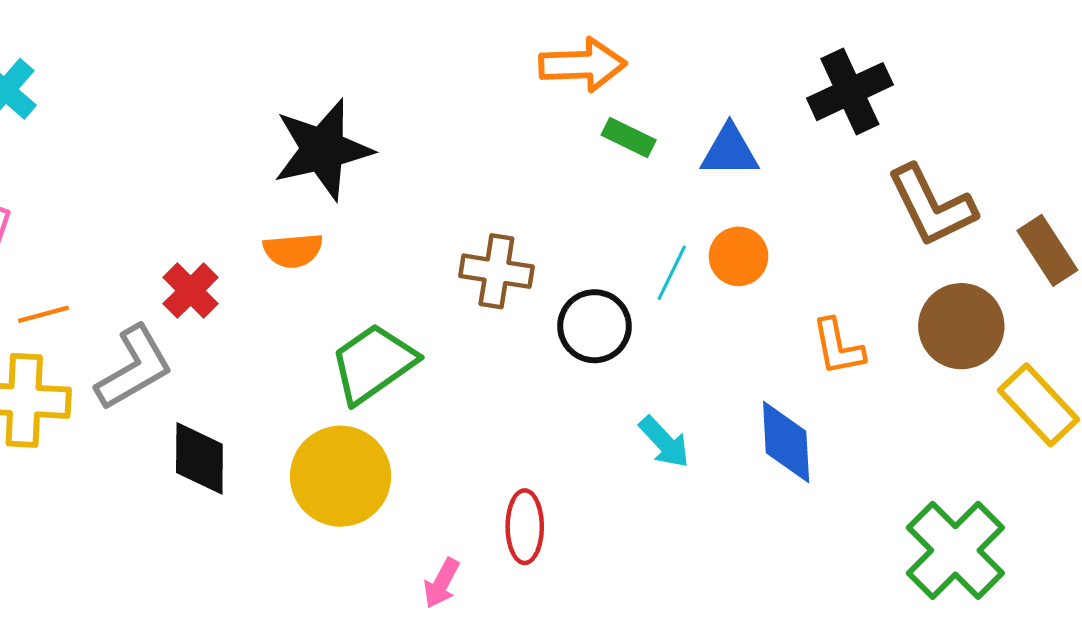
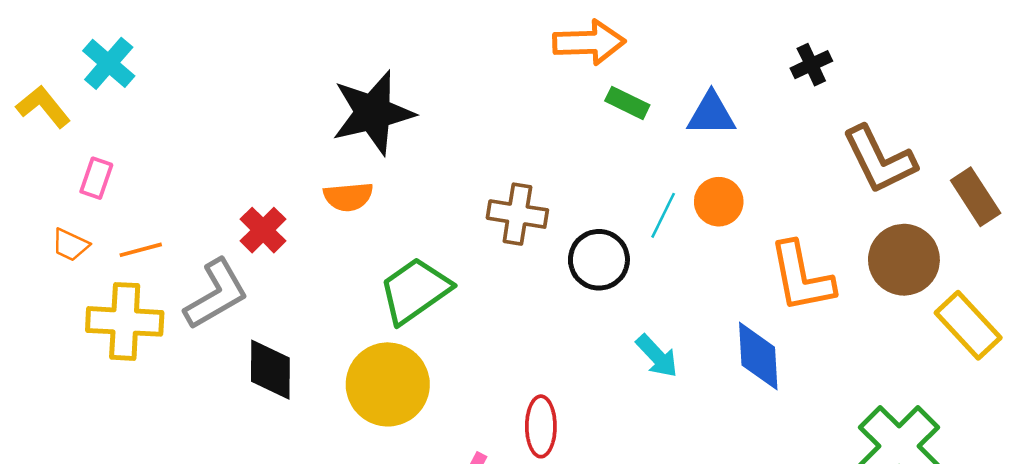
black cross: (850, 92) -> (811, 65), size x0.6
orange L-shape: (838, 347) -> (801, 277), size x1.5

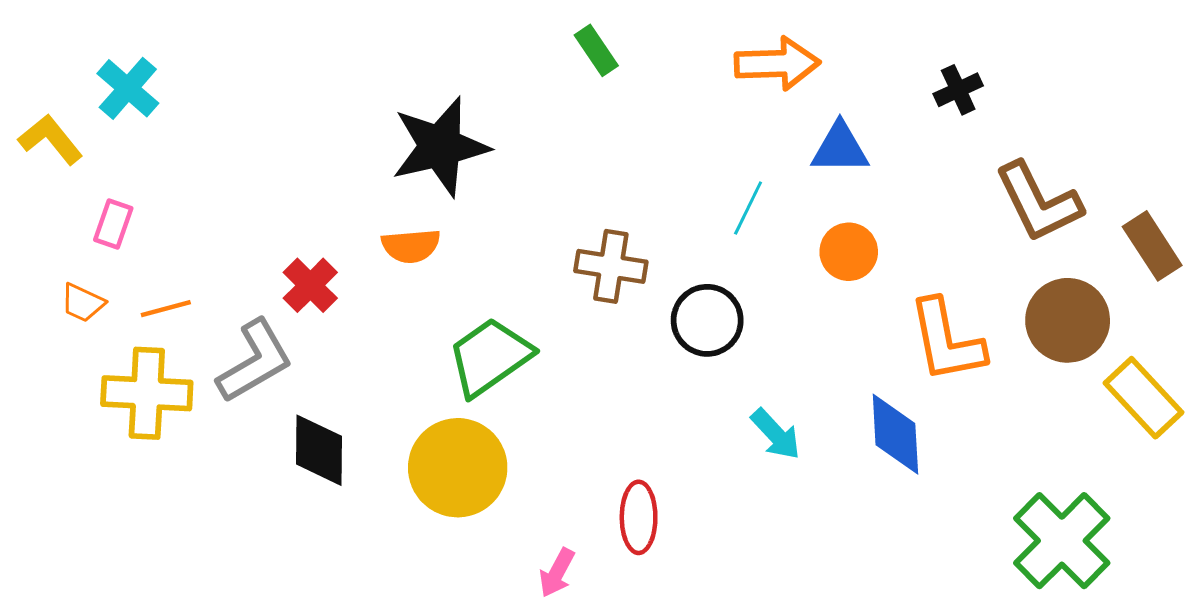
orange arrow: (589, 42) -> (777, 64), moved
green rectangle: (627, 103) -> (596, 50), moved, turned 30
cyan line: (663, 215) -> (748, 208), moved

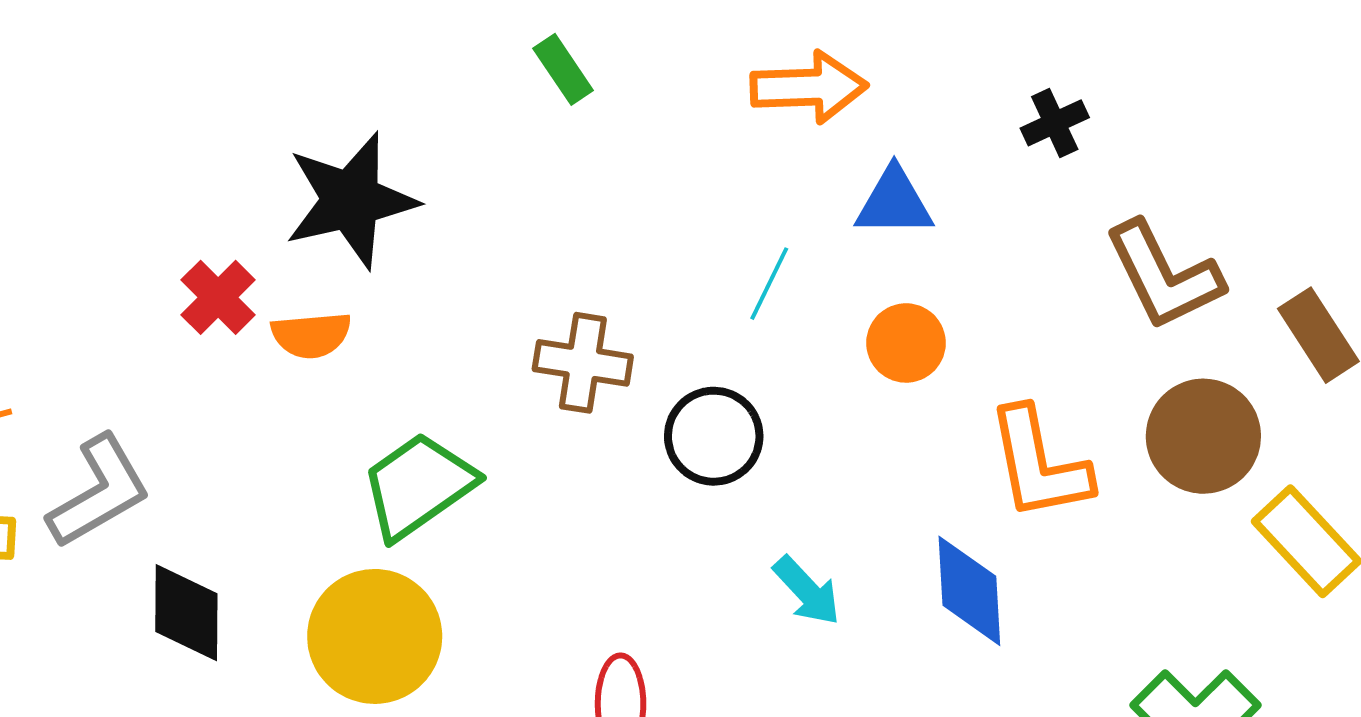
red cross: (310, 285) -> (218, 297), moved

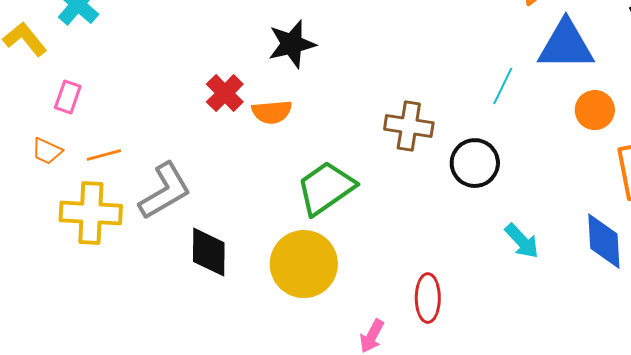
black star: (351, 200) -> (292, 44), size x0.7
blue triangle: (894, 202) -> (566, 45), size x1.4
orange circle: (906, 343) -> (595, 110), moved

